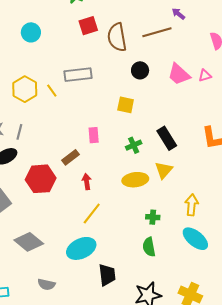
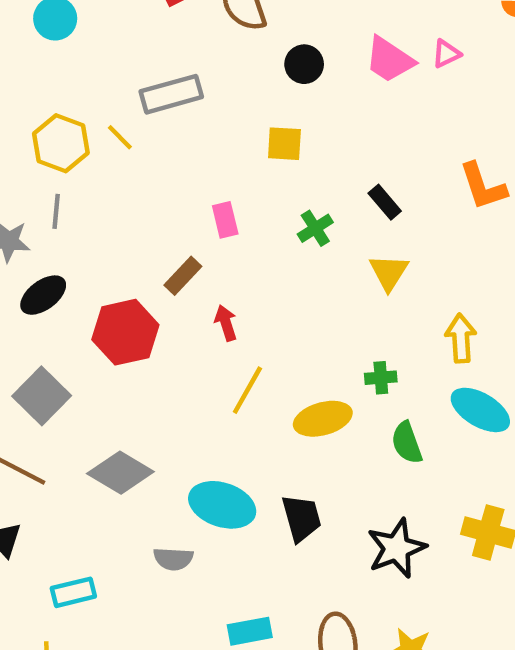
gray line: (19, 132) -> (56, 211), moved
black rectangle: (167, 138) -> (385, 202), size x0.7
yellow ellipse: (135, 180) -> (323, 419), moved
green semicircle: (149, 247) -> (407, 443), moved
cyan ellipse: (81, 248) -> (222, 505), moved, turned 52

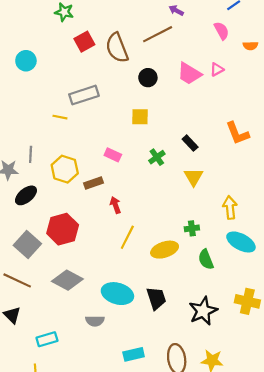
yellow line: (120, 137) -> (60, 117), turned -32
yellow hexagon: (61, 143) -> (65, 169), moved
pink rectangle: (225, 220) -> (113, 155), turned -49
brown rectangle: (183, 276) -> (94, 183), turned 30
red hexagon: (125, 332) -> (63, 229), moved

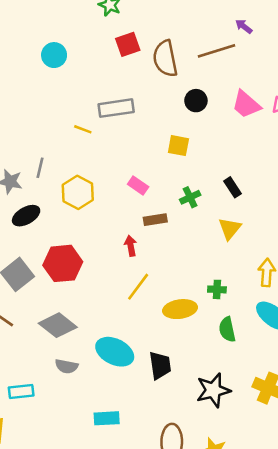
brown rectangle: (94, 183) -> (155, 220), moved
gray semicircle: (95, 321) -> (67, 366), moved
cyan rectangle: (134, 354) -> (107, 418), moved

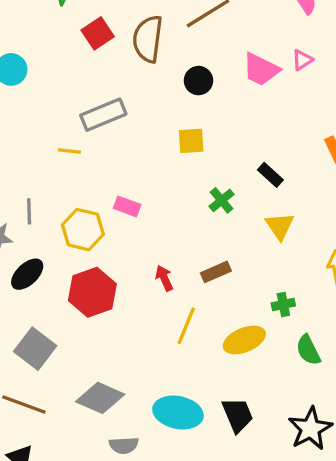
brown semicircle: (165, 59) -> (148, 39), turned 33
pink rectangle: (138, 186) -> (127, 206), moved
brown rectangle: (155, 220) -> (216, 272), moved
red hexagon: (63, 263) -> (92, 292), moved

